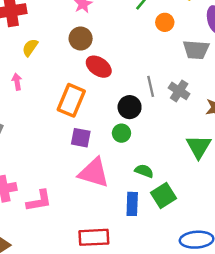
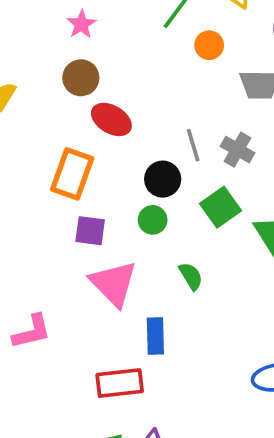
green semicircle: (144, 171) -> (191, 276), turned 42
pink triangle: (94, 173) -> (114, 284), turned 32
green square: (164, 196) -> (221, 207), moved
blue rectangle: (132, 204) -> (155, 336), moved

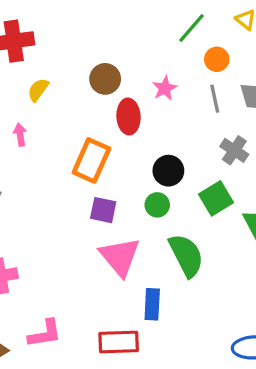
pink star: (81, 24) -> (165, 88), moved
red ellipse: (111, 119) -> (128, 116), turned 52
gray line: (193, 145) -> (215, 99), moved
green semicircle: (191, 276) -> (186, 255), size x1.8
pink L-shape: (32, 332) -> (45, 334), moved

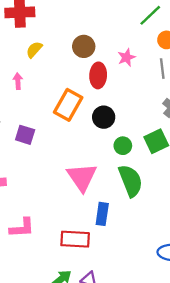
black circle: (168, 171) -> (104, 117), moved
green circle: (157, 205) -> (123, 146), moved
purple square: (103, 210) -> (25, 135), moved

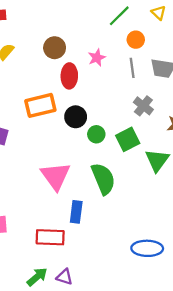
orange rectangle: (68, 105) -> (40, 105), turned 48
green circle: (123, 146) -> (96, 134), moved

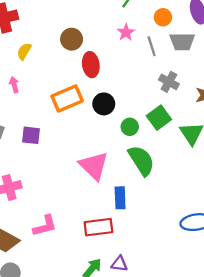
orange circle: (136, 40) -> (163, 17), moved
pink star: (97, 58) -> (126, 32), moved
green circle: (96, 134) -> (130, 127), moved

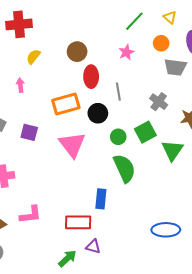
gray line: (152, 46) -> (118, 92), moved
pink triangle: (94, 166) -> (72, 145), moved
purple triangle: (119, 264) -> (93, 246), moved

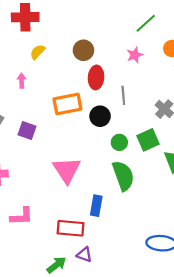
pink triangle: (72, 145) -> (67, 170), moved

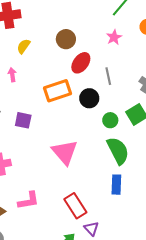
red ellipse: (96, 77) -> (81, 63), turned 40
blue rectangle: (96, 206) -> (116, 185), moved
red rectangle: (71, 228) -> (75, 206), turned 60
purple triangle: (84, 255) -> (91, 228), turned 35

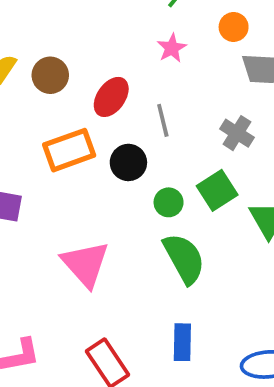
brown circle: (66, 39) -> (50, 75), moved
blue rectangle: (116, 185) -> (182, 342), moved

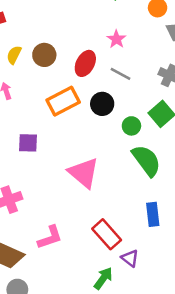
pink star: (172, 48) -> (116, 39), moved
gray line: (163, 120) -> (120, 74), turned -40

